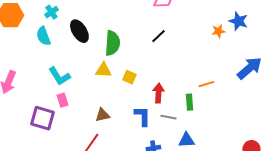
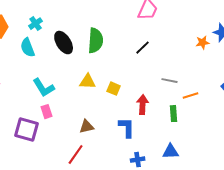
green semicircle: (112, 43) -> (96, 41), moved
gray line: (168, 117) -> (170, 81), moved

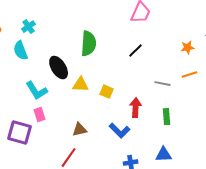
black ellipse: (64, 43) -> (59, 68), moved
orange star: (203, 43) -> (188, 48), moved
orange line: (191, 96) -> (190, 75), moved
blue L-shape: (127, 128) -> (120, 131), turned 135

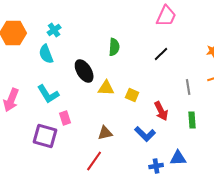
green semicircle: (89, 44) -> (114, 47), size x0.7
gray line: (163, 84) -> (188, 87), turned 70
cyan L-shape: (37, 91) -> (48, 94), moved
red arrow: (136, 108) -> (161, 111), turned 150
blue triangle: (164, 155) -> (178, 158), moved

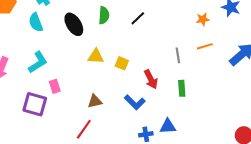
black line: (161, 54) -> (138, 18), moved
black ellipse: (84, 71) -> (74, 24), moved
cyan L-shape: (48, 94) -> (38, 62), turned -90

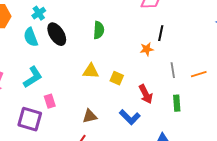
black line: (138, 18) -> (161, 33), moved, turned -35
orange star: (203, 19) -> (147, 49), moved
black ellipse: (74, 24) -> (57, 34), moved
orange line: (205, 46) -> (199, 74), moved

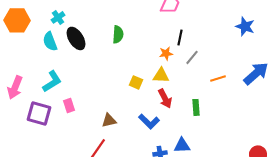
gray line: (173, 70) -> (192, 57), moved, turned 49
yellow triangle: (91, 71) -> (161, 75), moved
purple square: (30, 119) -> (39, 113), moved

